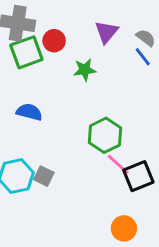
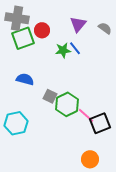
blue line: (143, 57) -> (75, 48), moved
green hexagon: (105, 135) -> (67, 104), moved
gray square: (44, 176) -> (50, 96), moved

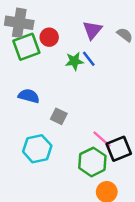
green hexagon: (67, 104) -> (92, 162), moved
cyan hexagon: (16, 123) -> (37, 149), moved

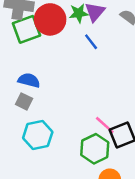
red circle: (49, 37) -> (50, 19), size x1.6
green star: (74, 61) -> (79, 13), moved
gray square: (59, 116) -> (24, 101), moved

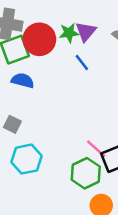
blue semicircle: (29, 80) -> (23, 80), moved

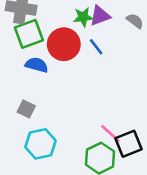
purple triangle: (86, 32) -> (100, 16), turned 30
red circle: (39, 39) -> (64, 44), moved

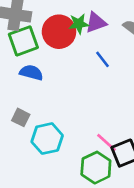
red circle: (64, 44) -> (59, 32), moved
blue line: (96, 47) -> (103, 59), moved
cyan hexagon: (40, 144) -> (47, 139), moved

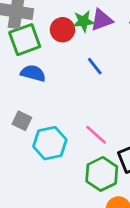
red circle: (59, 32) -> (62, 30), size x0.7
blue line: (103, 59) -> (95, 66), moved
pink line: (106, 143) -> (96, 135), moved

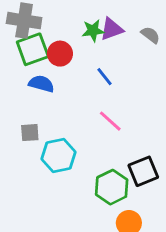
red circle: (62, 30) -> (60, 54), moved
gray square: (22, 121) -> (30, 133), turned -30
pink line: (96, 135) -> (110, 121), moved

